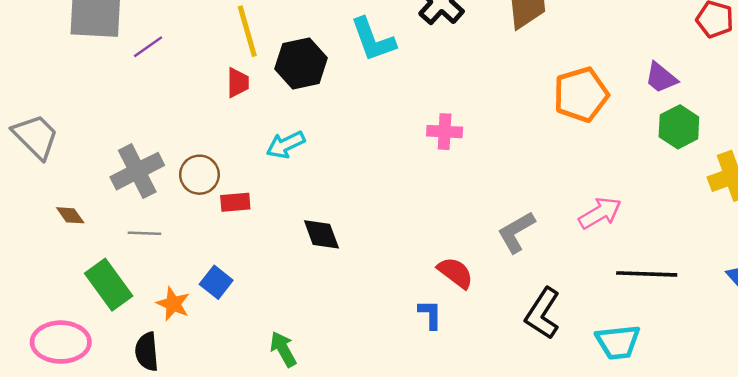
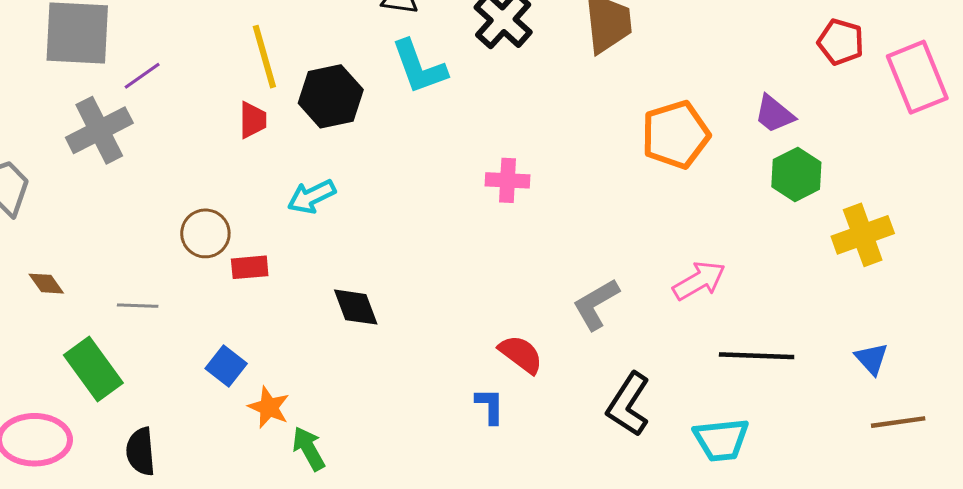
gray cross: (137, 171) -> (99, 130), moved
orange star: (173, 304) -> (269, 407), moved

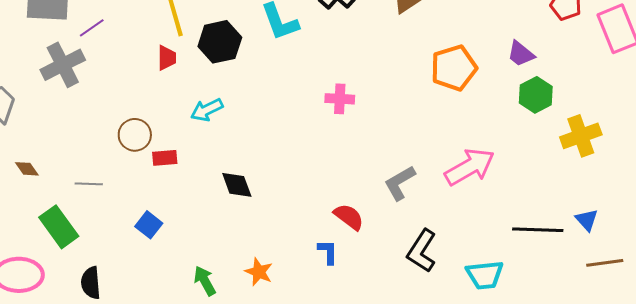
pink arrow: (699, 281) -> (470, 167), size x1.4
black line: (757, 356) -> (538, 230), moved
orange star: (269, 407) -> (259, 272), moved

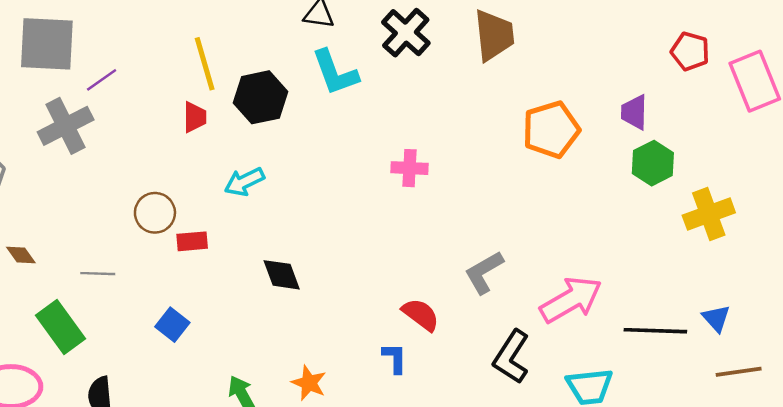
purple trapezoid: (521, 54) -> (634, 112), turned 52
pink arrow: (470, 167) -> (571, 300), moved

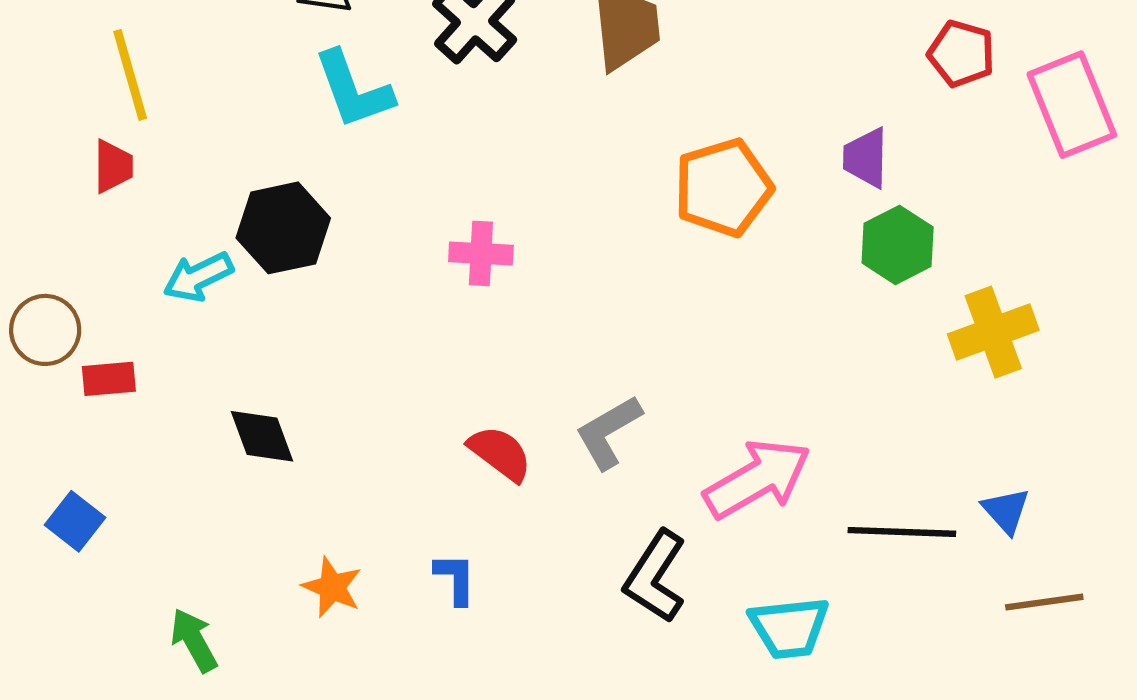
black hexagon: (260, 97) -> (283, 228), moved
red semicircle: (421, 315) -> (500, 453), moved
orange star: (309, 383) -> (332, 587), moved

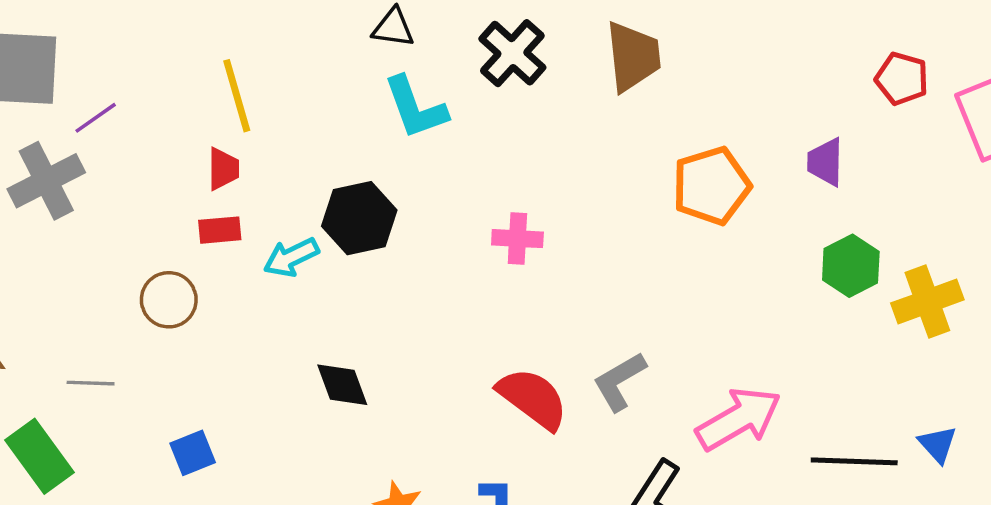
green hexagon: (898, 245) -> (851, 266), moved
red rectangle: (109, 379) -> (220, 230), moved
red semicircle: (500, 453) -> (533, 398), size x1.4
blue square: (75, 521) -> (193, 453), turned 30

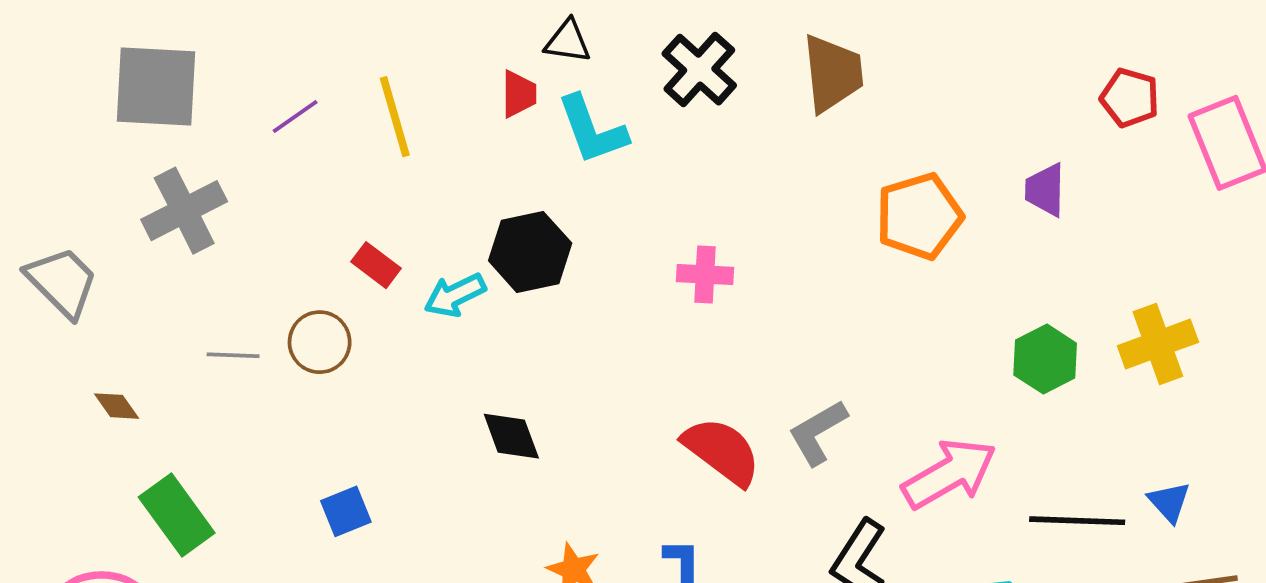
purple line: (96, 118) -> (295, 117), moved
red trapezoid: (223, 169) -> (519, 94), moved
red rectangle: (220, 230) -> (376, 265), turned 42
green hexagon: (851, 266) -> (1045, 359), moved
gray line: (91, 383) -> (233, 355), moved

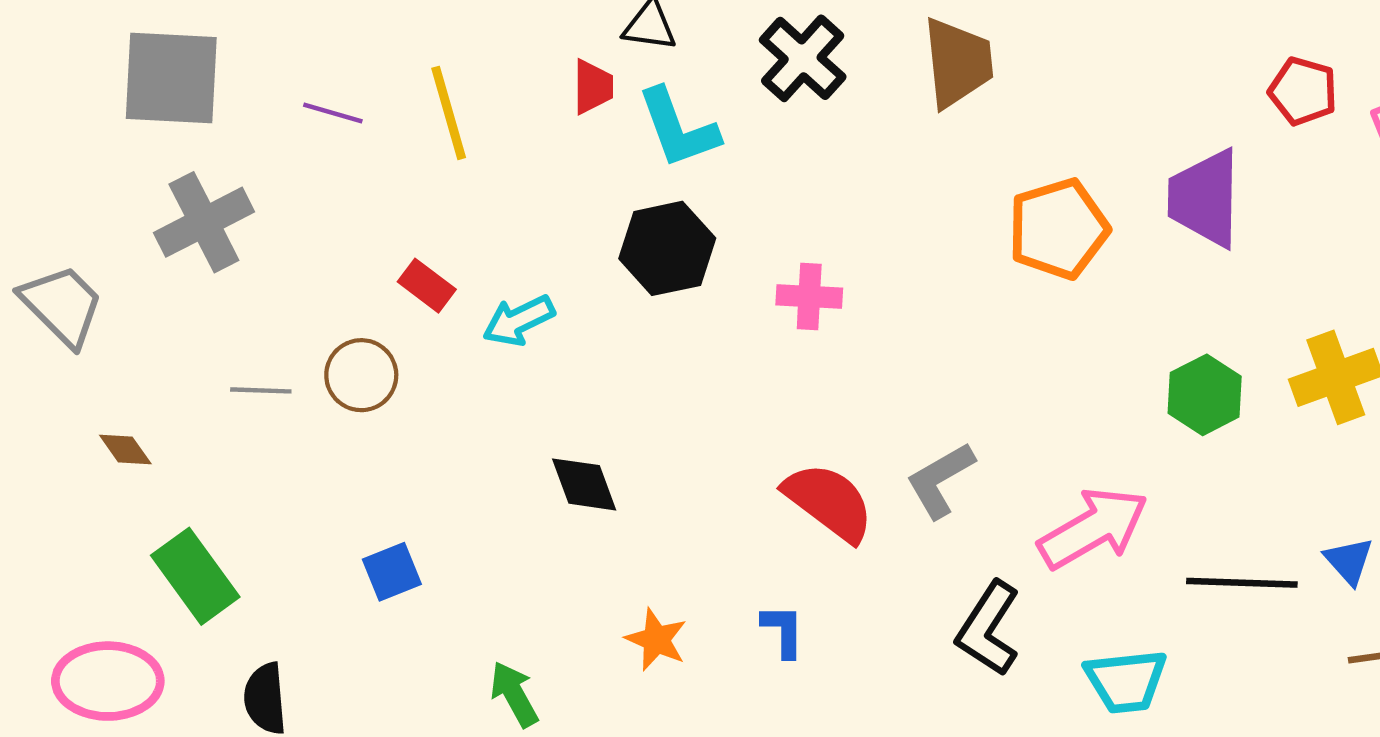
purple line: (295, 117) -> (333, 113), turned 51
purple trapezoid: (1045, 190) -> (1205, 198), size x1.6
black hexagon: (530, 252) -> (667, 248), moved

